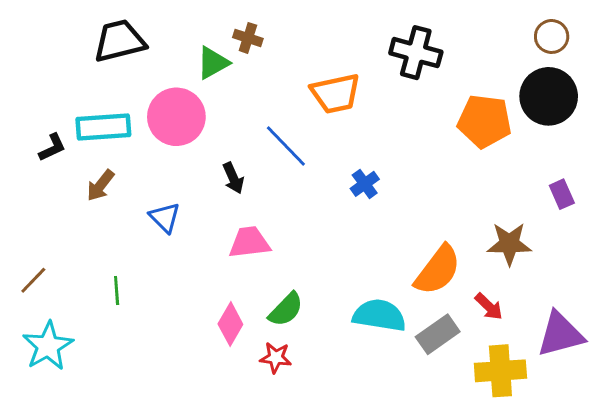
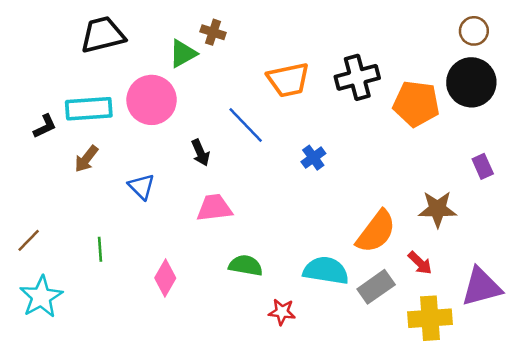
black cross: (416, 53) -> (357, 77), moved, turned -30
green semicircle: (286, 309) -> (246, 265), turned -124
pink diamond: (230, 324) -> (165, 278), moved
red star: (276, 358) -> (282, 312), moved

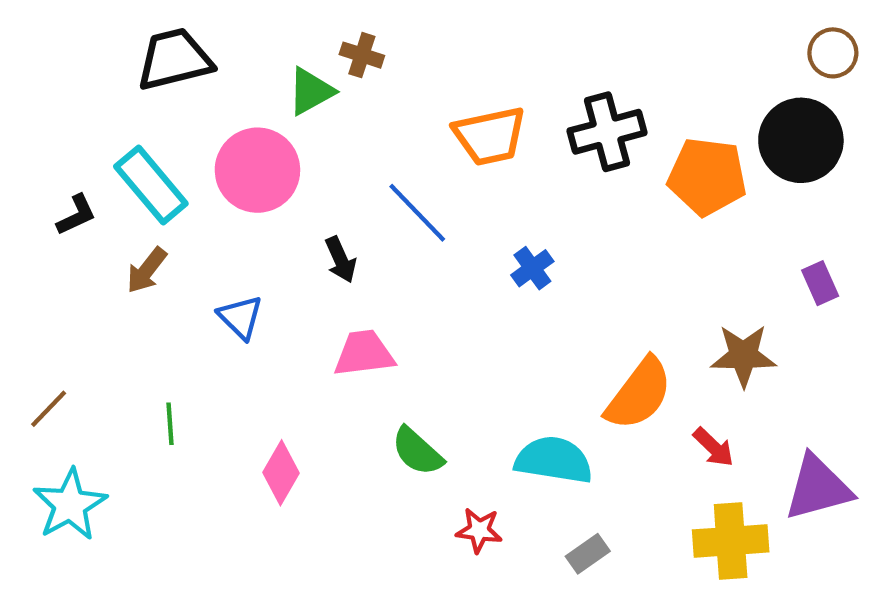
brown circle: (474, 31) -> (833, 53), moved
cyan rectangle: (89, 109) -> (151, 185), turned 54
green semicircle: (246, 265) -> (417, 451), turned -148
gray rectangle: (376, 287) -> (588, 554), moved, size x0.7

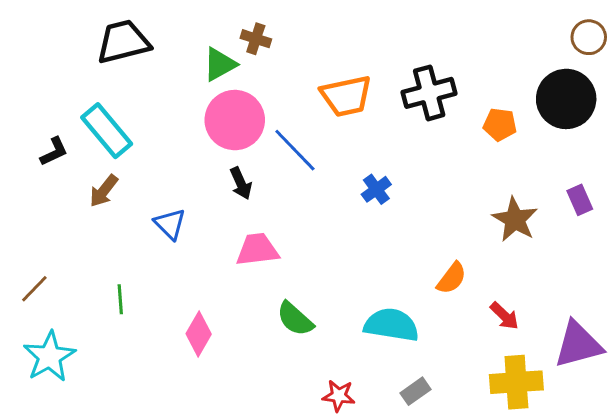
pink circle: (257, 170) -> (235, 120), moved
orange pentagon: (707, 177) -> (500, 125), size x0.6
brown star: (743, 356) -> (515, 219), moved, turned 30
orange semicircle: (639, 394) -> (452, 278), size x0.6
red star: (479, 530) -> (339, 396), moved

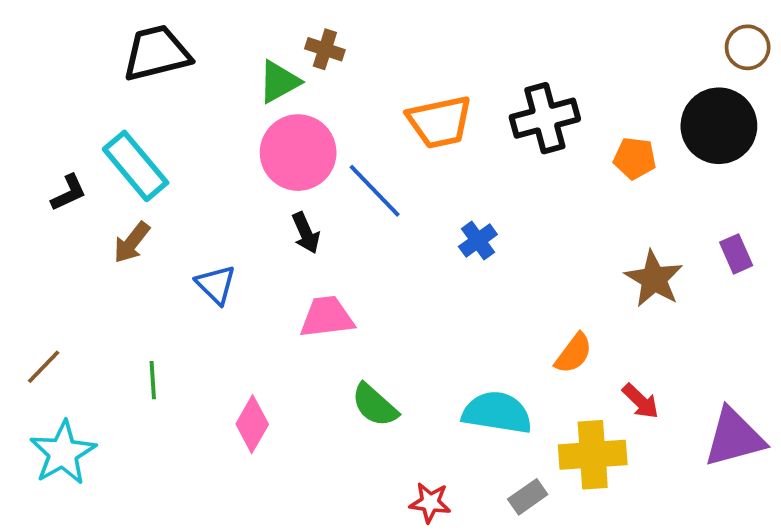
yellow cross: (516, 382) -> (593, 455), moved

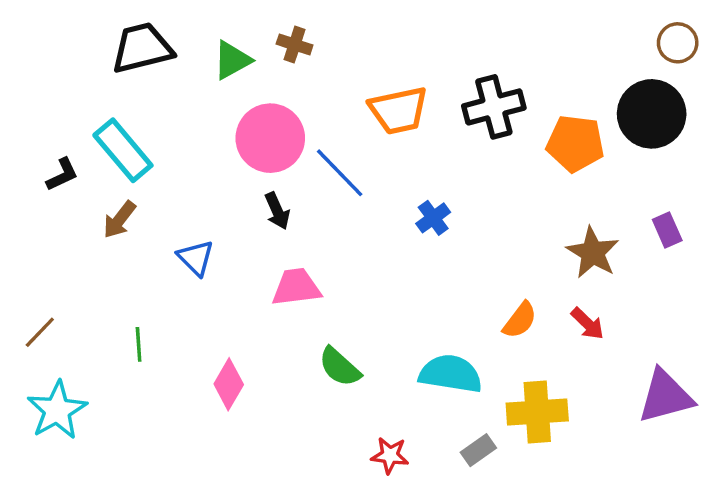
green triangle: (279, 82) -> (232, 60), moved
orange pentagon: (635, 158) -> (575, 143), size x1.5
red arrow: (640, 401) -> (587, 324), moved

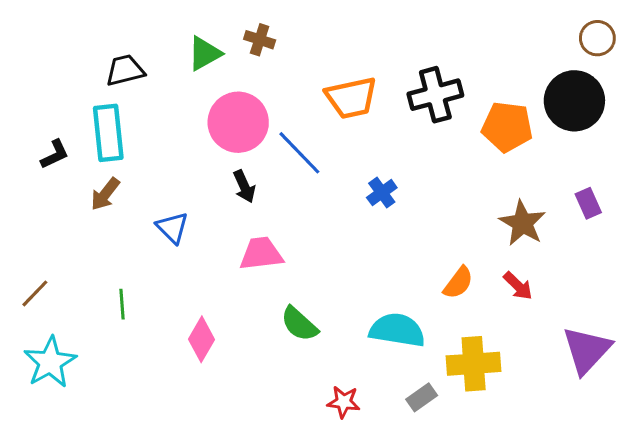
black trapezoid: (142, 48) -> (125, 70), moved, size x0.7
cyan rectangle: (123, 150) -> (108, 133), turned 34
purple triangle: (665, 396) -> (587, 350), turned -32

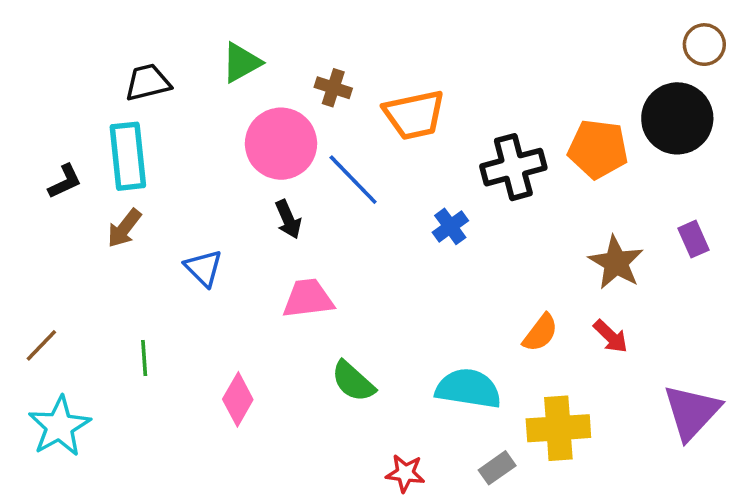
brown cross: (260, 40) -> (333, 88), moved
black cross: (435, 95) -> (513, 167), moved

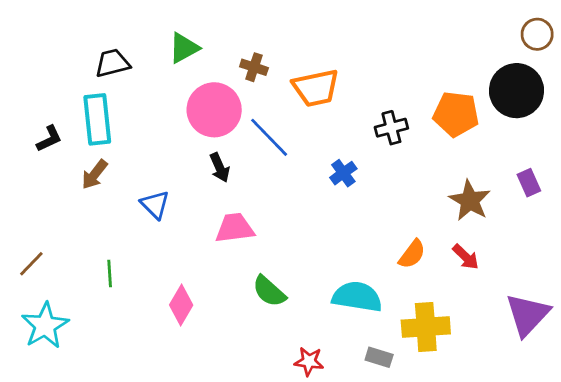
black cross: (513, 167) -> (391, 128), size x0.7
gray rectangle: (497, 468) -> (379, 357), turned 52

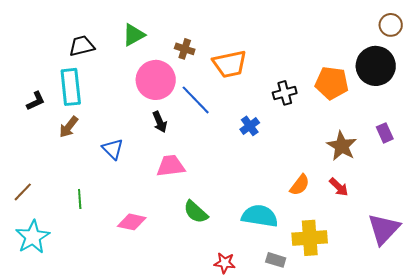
pink diamond: (181, 305) -> (132, 222), turned 72

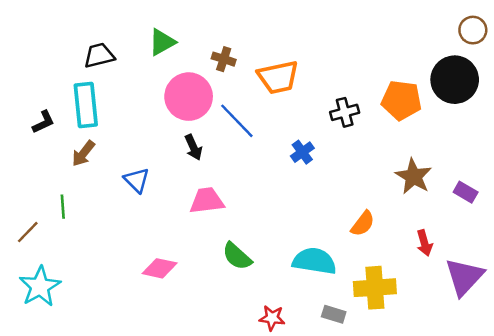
purple rectangle: (385, 133) -> (466, 192), moved, turned -36
red arrow: (339, 187) -> (424, 243), moved, turned 30
green line: (80, 199) -> (63, 207), moved

